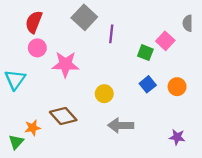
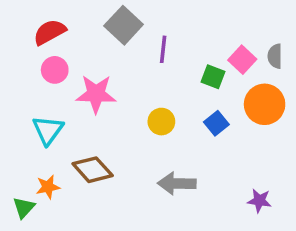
red semicircle: (34, 22) -> (50, 32), turned 40
gray semicircle: (188, 23) -> (275, 56), moved
cyan triangle: (15, 80) -> (48, 130), moved
orange circle: (177, 87) -> (265, 104), moved, size x1.5
yellow circle: (104, 94) -> (161, 122), moved

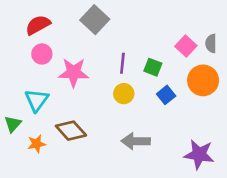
purple line: (163, 49) -> (122, 63), moved
green square: (213, 77) -> (153, 67), moved
purple star: (259, 201) -> (199, 154), size x1.6
green triangle: (24, 208) -> (13, 124), moved

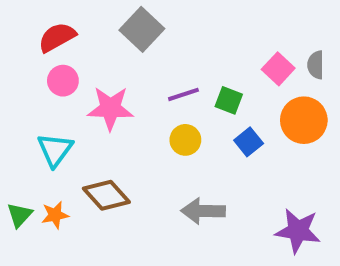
purple line: (122, 63) -> (183, 94), turned 66
green triangle: (13, 124) -> (19, 215), moved

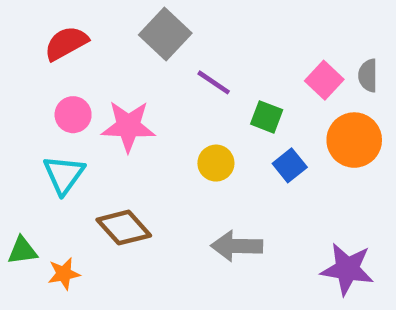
pink circle: (63, 81) -> (73, 115), moved
purple line: (183, 94) -> (214, 82), moved, turned 52
green triangle: (19, 215) -> (22, 251), turned 40
orange star: (55, 215) -> (64, 274), moved

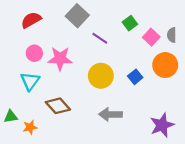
green square: (267, 117) -> (130, 23), moved, turned 32
yellow circle: (216, 163) -> (101, 76), size x1.5
purple star: (347, 269) -> (162, 125), turned -30

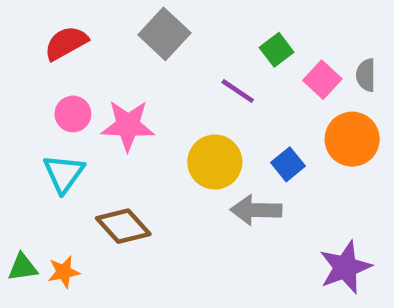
purple line: (100, 38) -> (238, 91), moved
gray arrow: (111, 114) -> (256, 210), moved
green triangle: (11, 117) -> (23, 267), moved

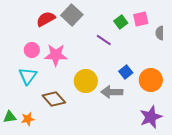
red semicircle: (66, 43) -> (46, 19), moved
pink square: (322, 80) -> (141, 19), moved, turned 35
orange circle: (352, 139) -> (151, 80), moved
yellow circle: (215, 162) -> (86, 81), moved

